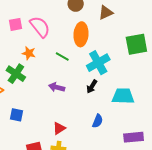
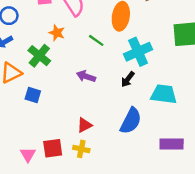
blue square: (16, 115) -> (33, 95), moved
blue semicircle: (98, 121) -> (131, 121), size x1.6

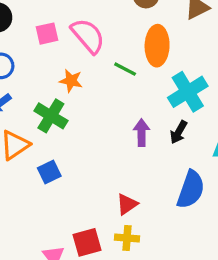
green line: (96, 40) -> (125, 69), moved
purple arrow: (86, 76) -> (141, 133), moved, turned 78
blue square: (33, 95) -> (49, 172), turned -35

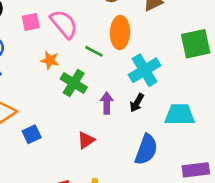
green cross: (51, 116) -> (74, 83), moved
red triangle: (127, 204) -> (86, 140), moved

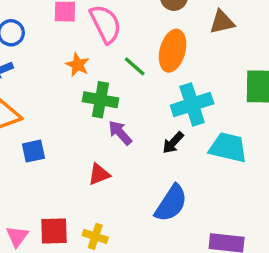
green cross: (74, 83) -> (100, 100), turned -35
purple arrow: (107, 103) -> (120, 133), moved, turned -55
cyan trapezoid: (180, 115) -> (228, 148), moved

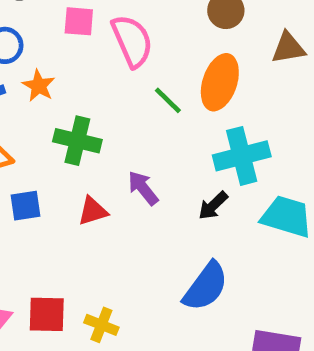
orange star: (78, 65) -> (39, 86), moved
green cross: (100, 100) -> (77, 141), moved
red triangle: (99, 174) -> (93, 211), moved

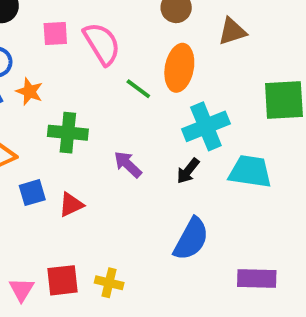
red triangle: (93, 211) -> (71, 205), moved

